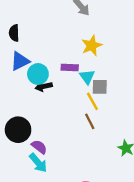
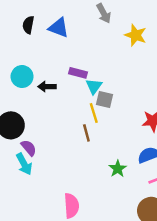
yellow star: (92, 46) -> (136, 35), moved, turned 30
blue triangle: (20, 61) -> (59, 28), moved, turned 35
cyan circle: (38, 74) -> (22, 77), moved

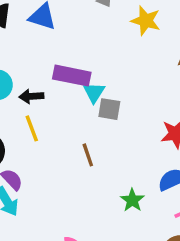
purple rectangle: (78, 73) -> (72, 76), size x1.5
yellow line: (94, 113) -> (32, 128), moved

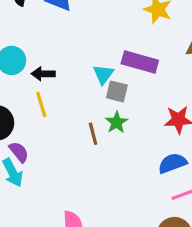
purple rectangle: (72, 76) -> (140, 62), moved
green star: (132, 200) -> (117, 122), moved

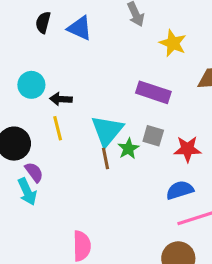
cyan triangle: (103, 74) -> (107, 131), moved, size x1.6
gray square: (117, 91) -> (153, 136), moved

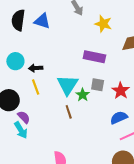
black semicircle: (43, 22) -> (18, 20), size x1.5
red star: (187, 149) -> (121, 91), turned -30
brown line: (106, 158) -> (69, 112), moved

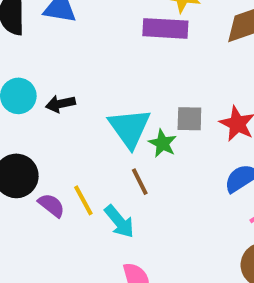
purple rectangle: (94, 57) -> (165, 28), moved
yellow line: (36, 87) -> (83, 200), moved
cyan arrow: (21, 130) -> (119, 221), moved

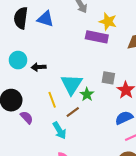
gray square: (189, 119) -> (108, 78), moved
brown line: (140, 182) -> (73, 112), turned 72
yellow line: (83, 200) -> (52, 100), moved

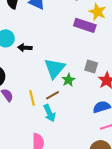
yellow line: (52, 100) -> (32, 98), moved
cyan arrow: (60, 130) -> (49, 113), moved

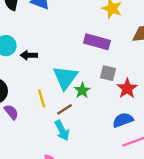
purple rectangle: (85, 25) -> (97, 42), moved
yellow line: (32, 98) -> (42, 99), moved

